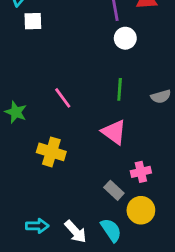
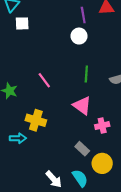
white circle: (125, 38) -> (79, 36), moved
pink cross: (141, 172) -> (102, 126), moved
cyan arrow: (37, 226) -> (18, 138), moved

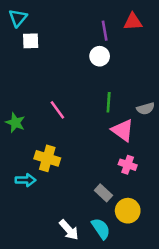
pink triangle: (82, 106) -> (123, 130), moved
pink cross: (102, 126) -> (128, 165), turned 32

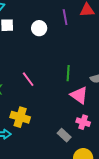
white circle: (100, 56) -> (39, 28), moved
gray rectangle: (103, 193) -> (64, 135), moved

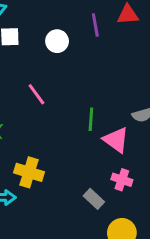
green line: (68, 73) -> (91, 119), moved
pink line: (28, 79) -> (36, 94), moved

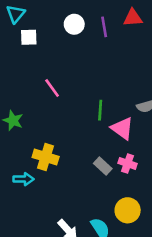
white circle: (57, 41) -> (74, 24), moved
gray rectangle: (94, 199) -> (103, 166), moved

